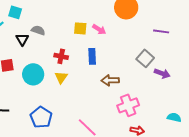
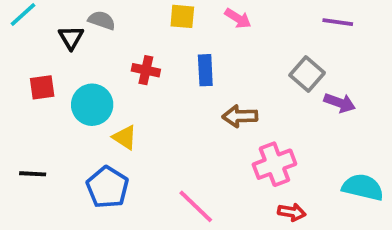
pink arrow: (99, 29) -> (238, 18), moved
yellow triangle: (61, 77) -> (125, 137), moved, turned -32
cyan semicircle: (174, 117) -> (363, 187), size x1.5

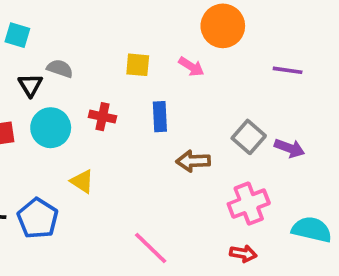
gray square: (307, 74) -> (249, 137), moved
cyan circle: (92, 105) -> (51, 128), moved
pink cross: (274, 164) -> (249, 204), moved
blue pentagon: (107, 187) -> (38, 218), moved

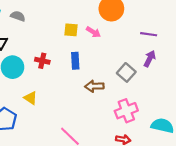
yellow square: (138, 65) -> (71, 30), moved
gray semicircle: (60, 68) -> (18, 16), moved
purple arrow: (289, 148) -> (150, 59), moved, turned -84

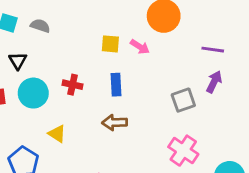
gray square: (126, 72) -> (183, 100), turned 30
brown arrow: (94, 86) -> (115, 122), moved
pink cross: (126, 111) -> (183, 151), turned -35

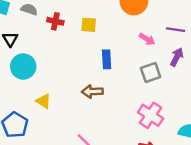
pink arrow: (140, 47) -> (147, 39), moved
red cross: (73, 85) -> (55, 21), moved
blue rectangle: (116, 85) -> (107, 59), moved

